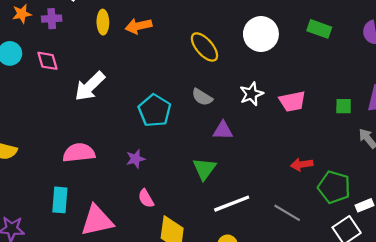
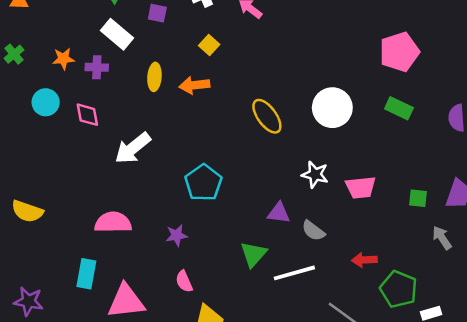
white star: (251, 94) -> (315, 174), turned 30
gray semicircle: (202, 97) -> (313, 231), moved
white line: (232, 204) -> (294, 273), moved

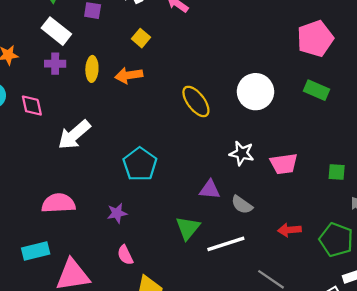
purple cross: (97, 67) -> (55, 64), moved
cyan rectangle: (86, 274) -> (36, 251), turned 68
green pentagon: (399, 289) -> (336, 240), moved

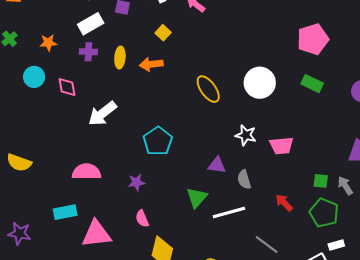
white rectangle: (56, 31) -> (91, 24), turned -70
green square: (337, 172) -> (321, 181), moved
gray semicircle: (242, 205) -> (244, 179), turned 36
red arrow: (289, 230) -> (284, 203), turned 48

